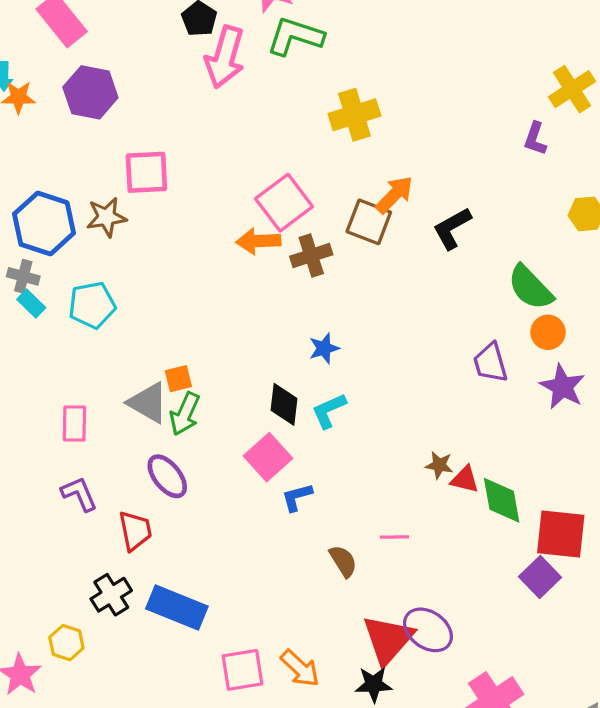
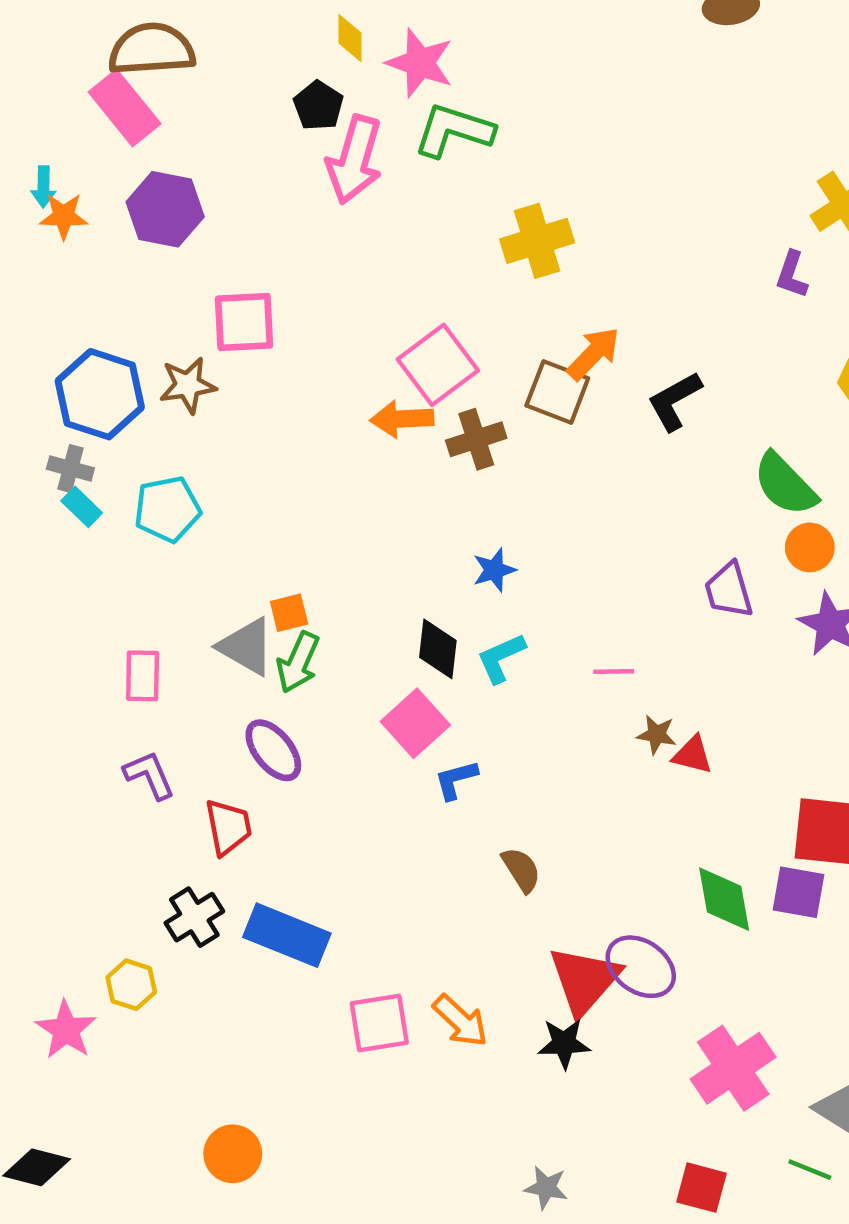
green diamond: (502, 500) -> (724, 899), moved
pink line: (394, 537) -> (614, 671), moved
purple square: (540, 577) -> (799, 892), turned -36

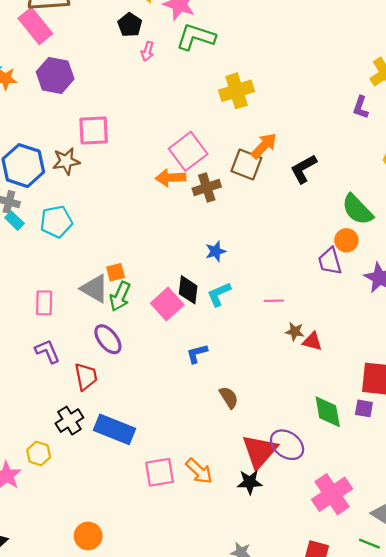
pink arrow: (354, 160) -> (147, 51), size x0.5
orange circle: (810, 547) -> (346, 240), moved
pink square: (415, 723) -> (167, 304), moved
purple square: (799, 892) -> (364, 408), size x0.7

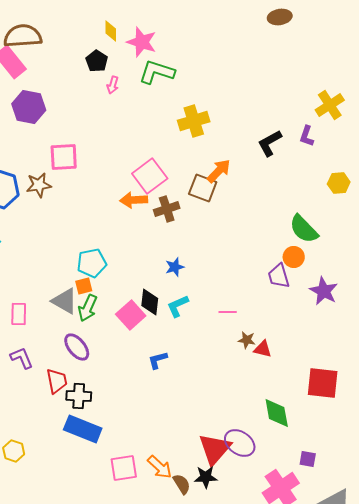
black L-shape: (304, 169) -> (270, 143), moved
cyan pentagon: (56, 222) -> (92, 263), moved
brown semicircle: (229, 397) -> (182, 484), moved
purple square: (364, 408) -> (308, 459), moved
black cross: (69, 421) -> (79, 396), moved, turned 35

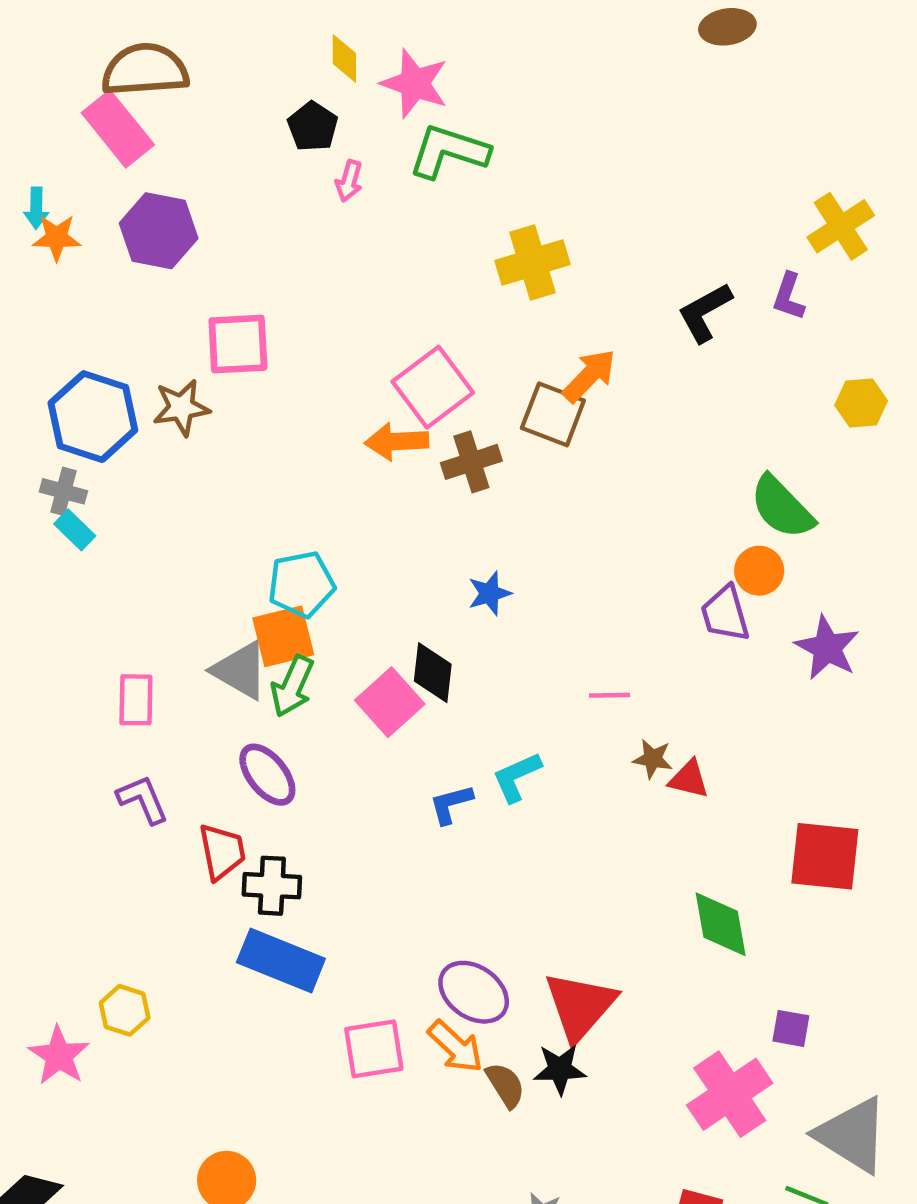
orange square: (84, 286) -> (283, 636), size x1.6
cyan L-shape: (178, 306) -> (517, 777), moved
purple ellipse: (240, 443) -> (474, 992), moved

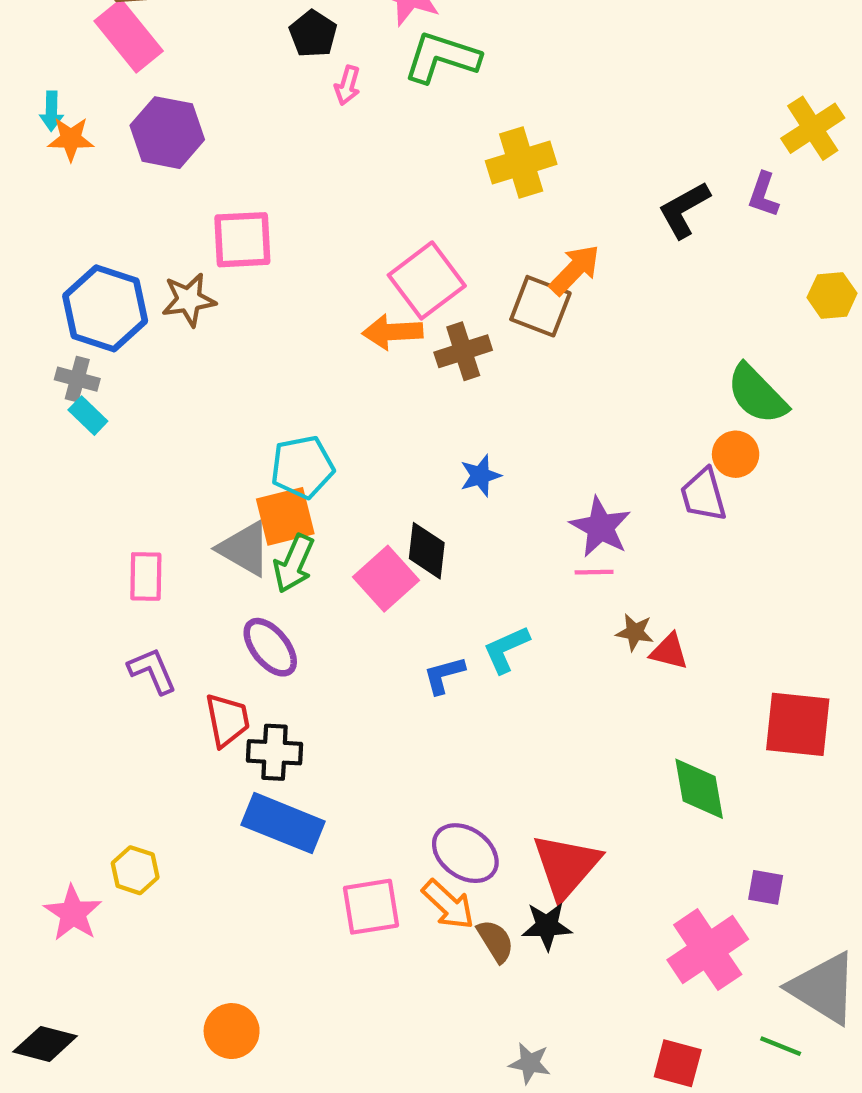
purple star: (827, 648) -> (600, 527), moved

